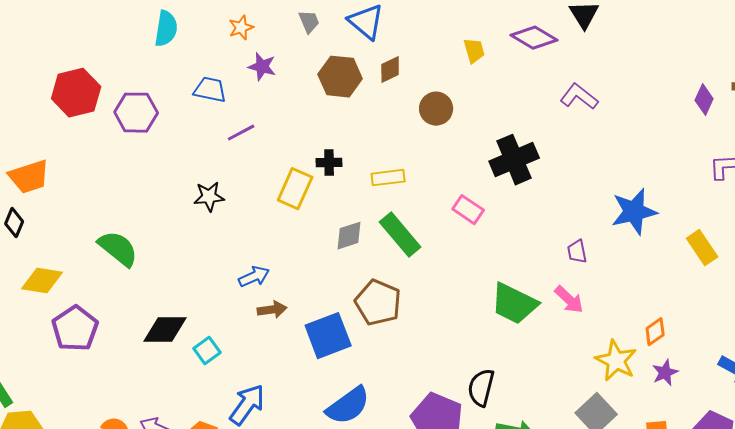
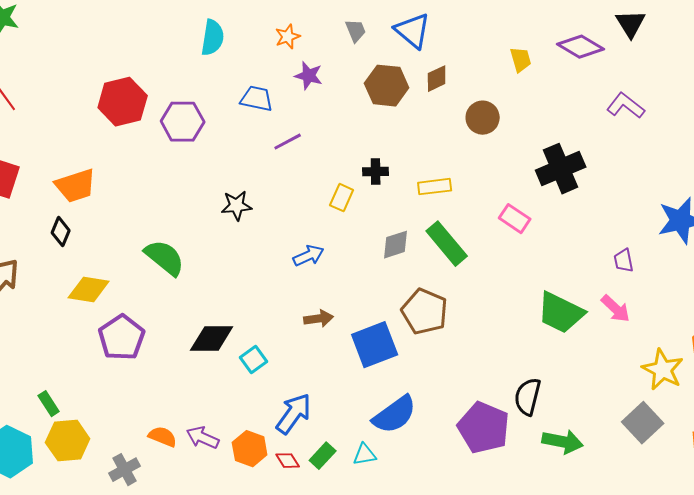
yellow rectangle: (295, 189) -> (342, 198), size x0.7
black star: (209, 197) -> (237, 206), moved
blue arrow: (254, 277) -> (309, 256), moved

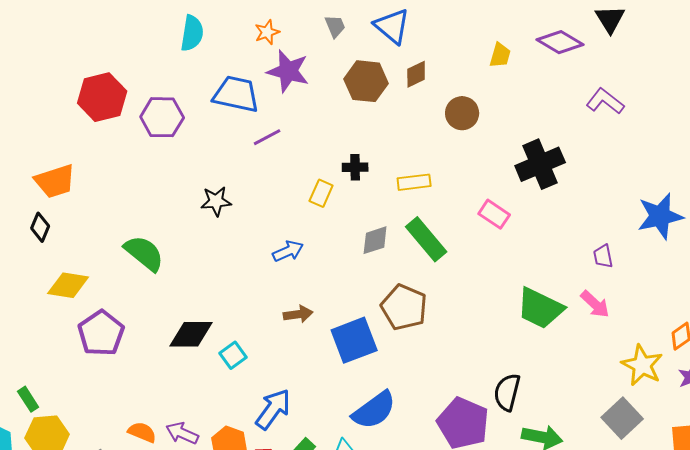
yellow trapezoid: (521, 60) -> (500, 55), turned 32
purple star: (309, 76) -> (288, 71), size x1.5
blue trapezoid: (257, 99) -> (236, 94), size x1.4

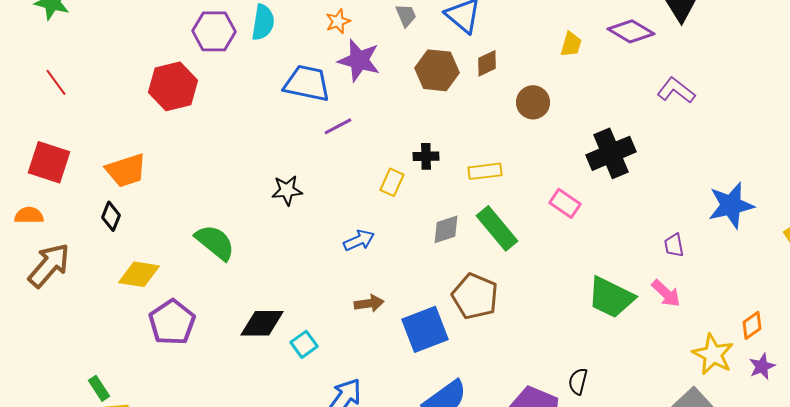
purple hexagon: (162, 117) -> (214, 31), moved
black semicircle: (507, 392) -> (578, 381), size x0.7

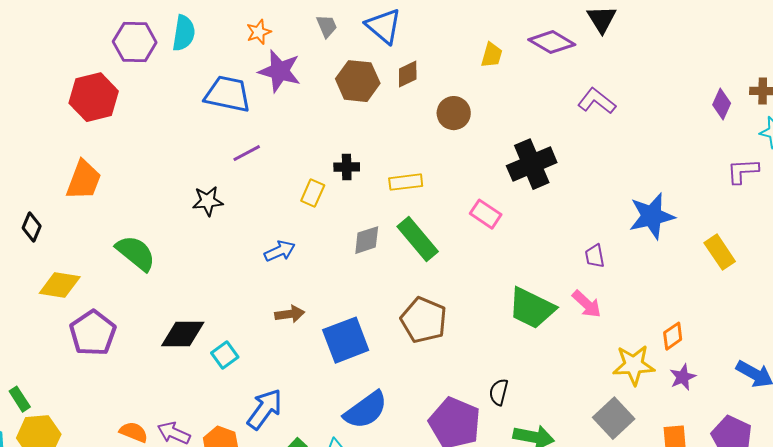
purple line: (338, 126) -> (247, 153), moved
orange trapezoid: (126, 170) -> (84, 180), moved, turned -51
brown pentagon: (475, 296) -> (424, 320), moved
yellow star: (713, 354) -> (634, 365), turned -30

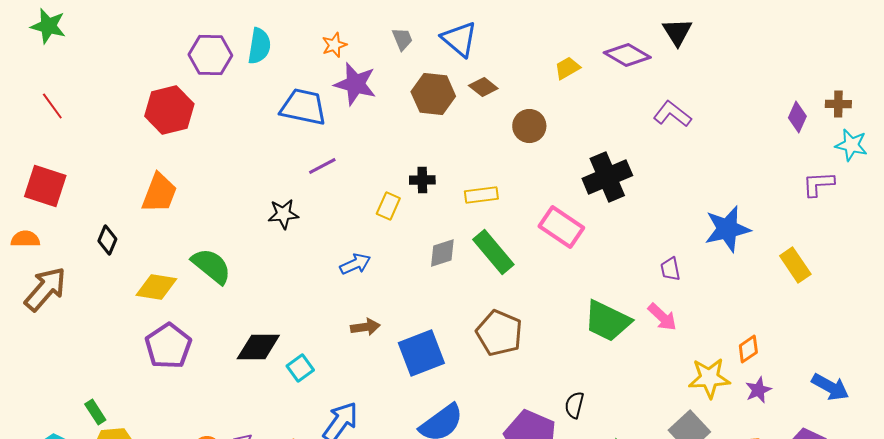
yellow trapezoid: (492, 55) -> (567, 68), turned -136
brown diamond: (408, 74) -> (483, 87), turned 64
pink rectangle: (486, 214) -> (561, 227), size x1.4
yellow diamond: (60, 285) -> (156, 287), moved

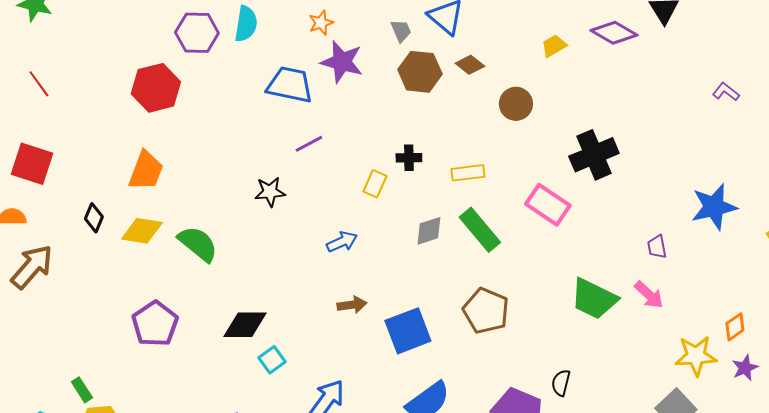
gray trapezoid: (402, 39) -> (401, 31), moved
purple L-shape: (672, 114) -> (726, 92), moved, size x0.7
yellow diamond: (156, 287) -> (142, 231), moved
cyan square: (300, 368) -> (272, 360), moved

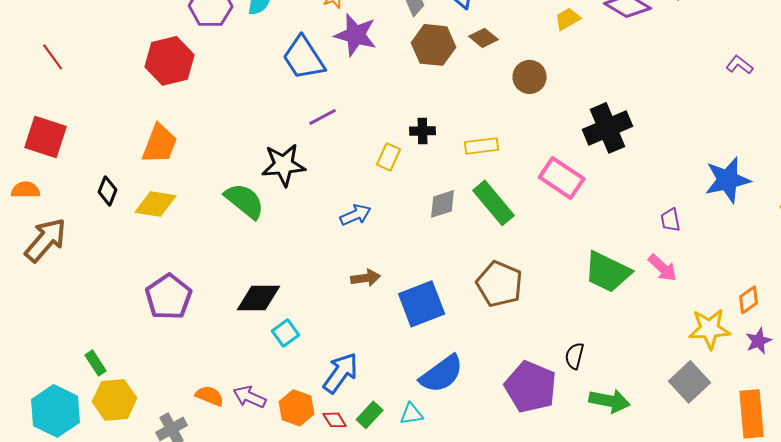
blue trapezoid: (290, 85) -> (304, 58), turned -135
black star: (270, 192) -> (284, 165), size x1.4
green semicircle: (198, 244) -> (245, 201), moved

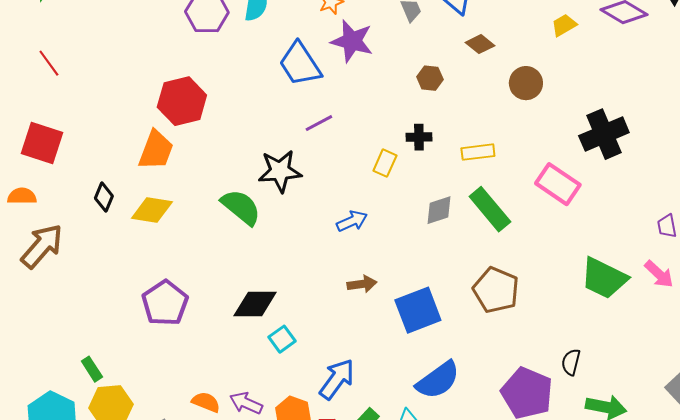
brown hexagon: (434, 45) -> (430, 78), moved, size x0.6
red hexagon: (170, 61) -> (182, 101), moved

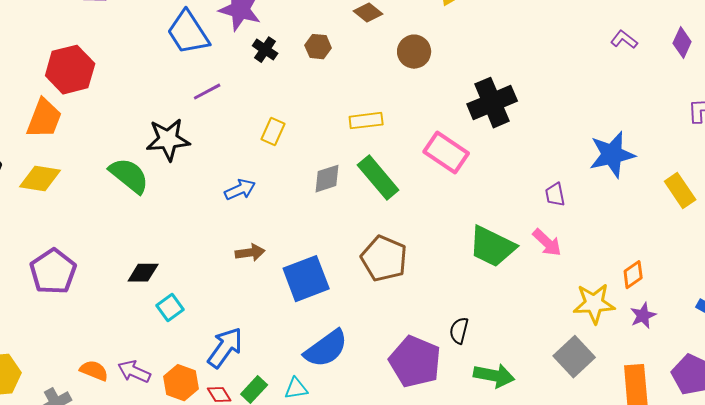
black cross: (419, 137) -> (265, 50), moved, turned 35
black diamond: (255, 304) -> (143, 273), size x0.7

